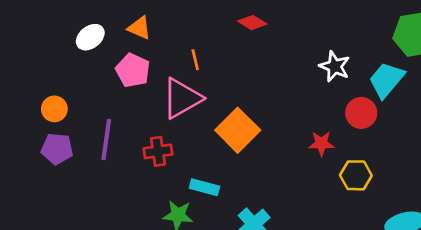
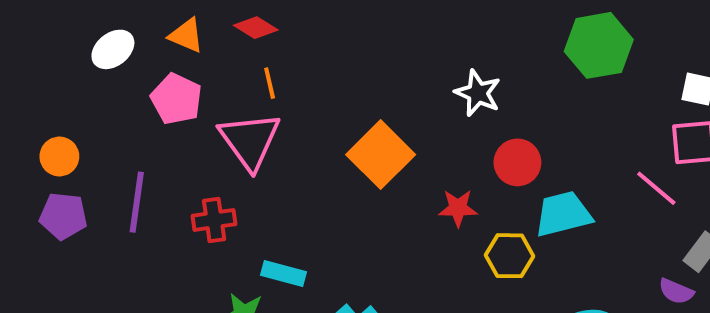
red diamond: (252, 23) -> (256, 28), moved
cyan trapezoid: (386, 80) -> (563, 214), moved, turned 36
pink triangle: (182, 98) -> (250, 141), turned -36
orange square: (238, 130) -> (381, 155), moved

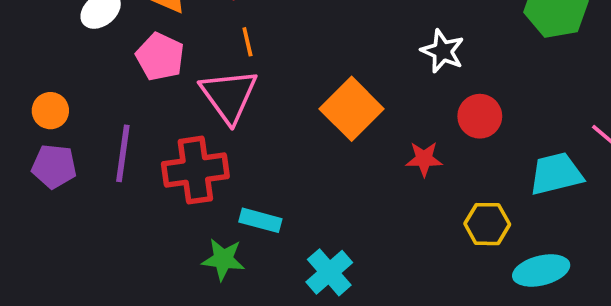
cyan trapezoid: (563, 214) -> (556, 174), moved
red cross: (214, 220) -> (195, 170), size x1.6
yellow hexagon: (510, 256) -> (487, 224), moved

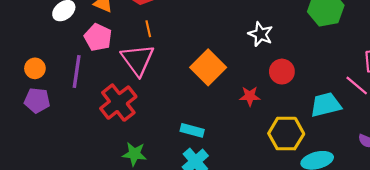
purple line: (123, 153) -> (77, 72), moved
red cross: (195, 170) -> (118, 103), turned -30
cyan rectangle: (260, 220) -> (192, 130), moved
yellow hexagon: (487, 224) -> (286, 134), size x1.4

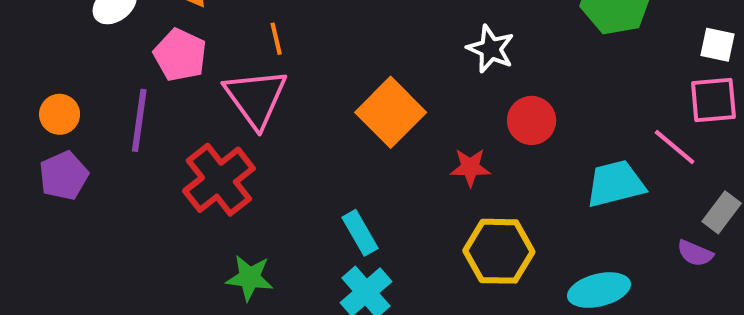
purple pentagon: (37, 100) -> (64, 176), turned -30
cyan rectangle: (192, 130) -> (360, 233), turned 45
yellow hexagon: (286, 134) -> (499, 251), moved

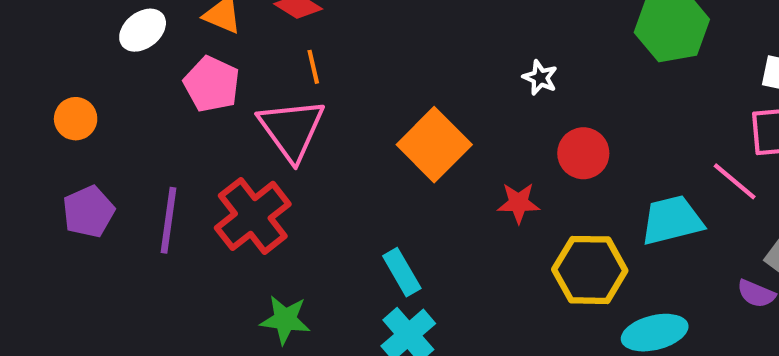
white star: (491, 49) -> (540, 78), size x0.7
orange circle: (60, 114) -> (76, 119), moved
purple line: (139, 120) -> (168, 220), moved
yellow hexagon: (499, 251) -> (590, 270), moved

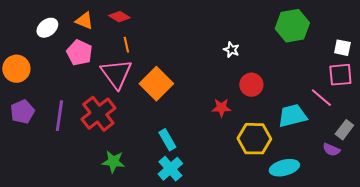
orange circle: (76, 119) -> (16, 69), size x1.4
orange square: (434, 145) -> (156, 84), moved

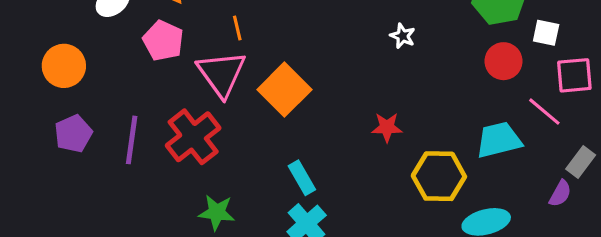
white square: (342, 48) -> (546, 33), moved
red circle: (251, 85) -> (503, 61), moved
purple semicircle: (331, 150) -> (560, 194), turned -84

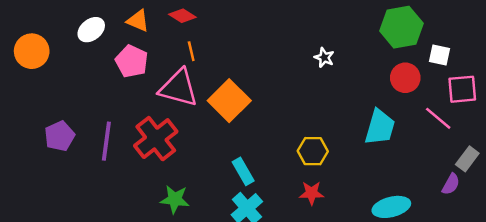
orange circle: (64, 66) -> (32, 51), moved
pink triangle: (221, 74) -> (179, 88), turned -39
red star: (387, 127) -> (312, 193), moved
cyan trapezoid: (499, 140) -> (380, 127), moved, turned 120
yellow hexagon: (439, 176) -> (313, 151), moved, size x0.7

